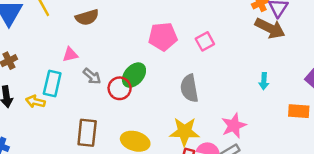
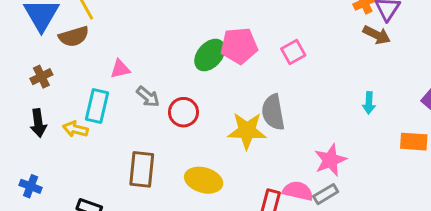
brown semicircle: (87, 17) -> (74, 36), moved
brown arrow: (270, 28) -> (377, 35), size x0.7
green ellipse: (134, 75) -> (210, 55), moved
yellow star: (184, 132) -> (247, 131), moved

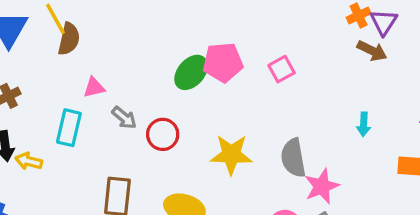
brown semicircle: (74, 36) -> (69, 39), moved, turned -60
gray semicircle: (273, 112) -> (293, 158), moved
yellow arrow: (75, 129) -> (29, 161), moved

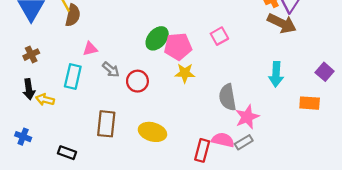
brown arrow: (372, 51) -> (282, 23), size x1.4
pink pentagon: (223, 62) -> (178, 46), moved
cyan arrow: (364, 124) -> (276, 74), size x1.5
yellow star: (231, 154) -> (185, 73), moved, size x0.7

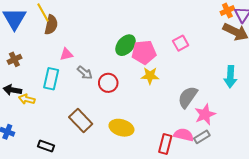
black arrow: (29, 89) -> (12, 90), turned 108
gray semicircle: (228, 97) -> (188, 97), turned 45
brown rectangle: (106, 124) -> (81, 121), turned -50

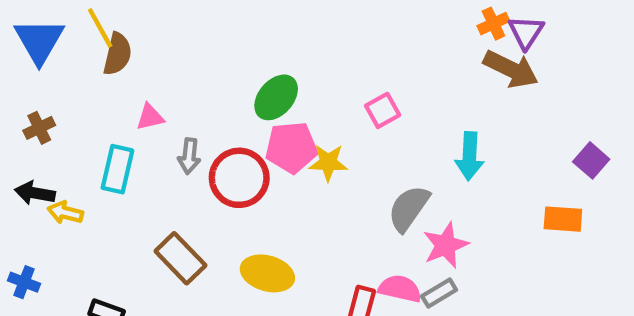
pink square: (181, 43) -> (383, 110), moved
pink pentagon: (144, 52) -> (291, 147), moved
gray arrow: (85, 73) -> (189, 156), turned 56
cyan arrow: (230, 77) -> (470, 156), moved
red circle: (108, 83) -> (239, 178), size x1.4

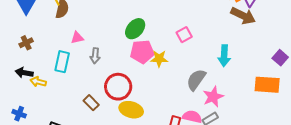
red circle: (239, 178) -> (118, 87), moved
orange rectangle: (563, 219) -> (267, 85), size x1.4
brown rectangle: (180, 258) -> (91, 103), size x0.7

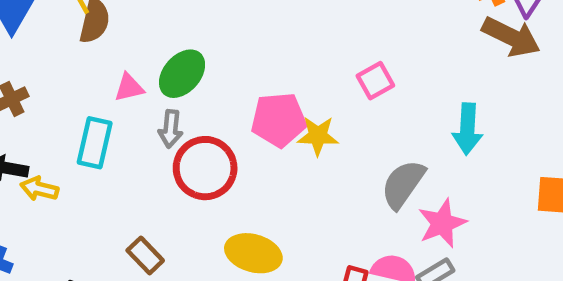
green ellipse: (135, 29) -> (182, 74), moved
red circle: (118, 87) -> (205, 168), moved
brown rectangle: (91, 103) -> (145, 256), moved

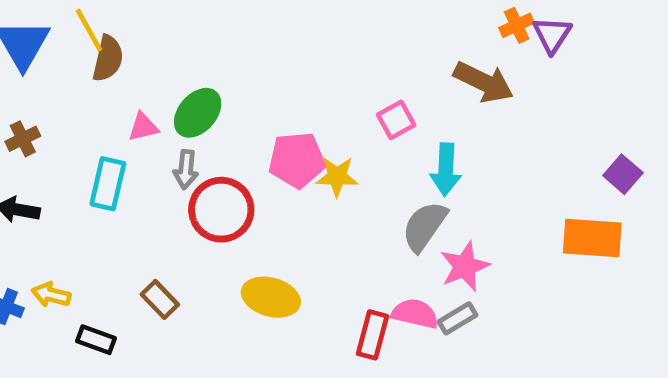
brown arrow: (511, 37) -> (484, 82), moved
cyan arrow: (467, 129) -> (446, 170), moved
yellow arrow: (39, 189) -> (51, 295), moved

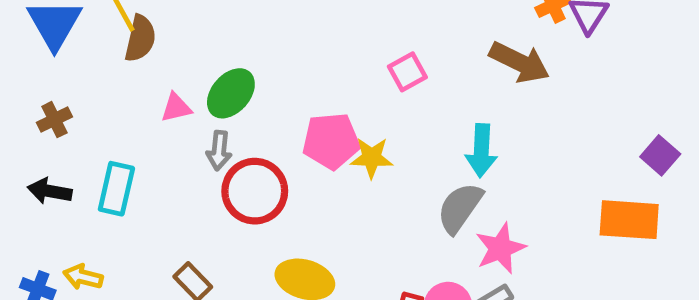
pink square: (396, 120) -> (407, 72), moved
cyan rectangle: (108, 184) -> (116, 189), moved

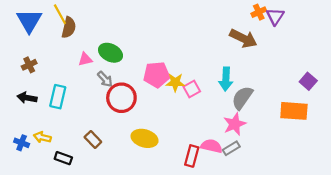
pink square: (407, 72) -> (192, 89), moved
green ellipse: (231, 93) -> (110, 53), turned 75
gray arrow: (219, 151) -> (105, 79), turned -49
gray semicircle: (460, 208) -> (242, 98), moved

